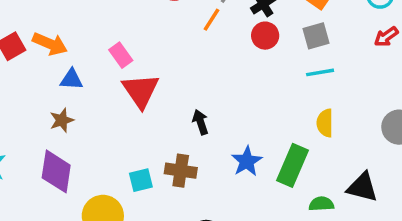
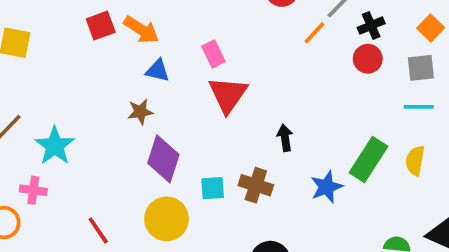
green rectangle: (293, 165) -> (369, 160), moved
purple diamond: (56, 171) -> (163, 159), moved

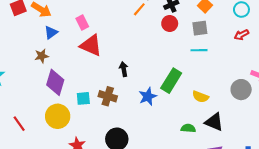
blue triangle: (158, 71) -> (51, 32), turned -48
red triangle: (228, 95) -> (91, 45), turned -40
yellow semicircle: (415, 161) -> (200, 97), moved, turned -77

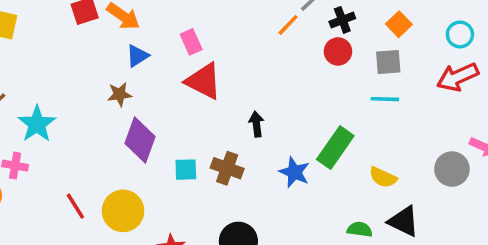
red arrow: (241, 35) -> (458, 77), size x1.6
blue star: (148, 96) -> (294, 172), turned -30
yellow circle: (58, 116) -> (123, 211), moved

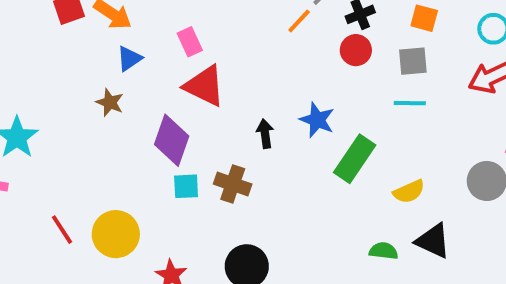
orange square: (399, 24) -> (424, 18), turned -30
brown star: (120, 94) -> (110, 102), turned 30
purple diamond: (140, 140) -> (172, 140), moved
blue star: (294, 172) -> (317, 120), moved
yellow semicircle: (383, 177) -> (409, 192), turned -48

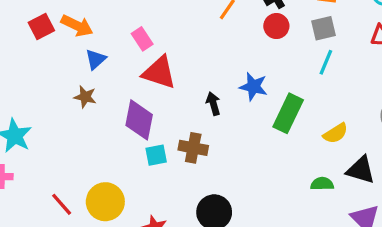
cyan line: (410, 103) -> (326, 62), turned -60

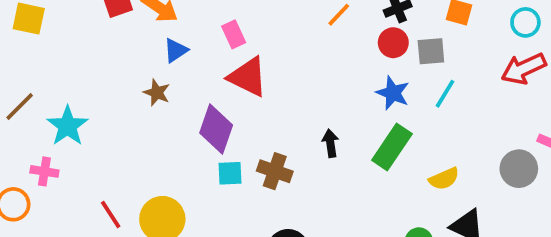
gray square: (323, 28) -> (431, 51), moved
blue star: (253, 87) -> (393, 93), moved
black arrow: (213, 104) -> (330, 143), moved

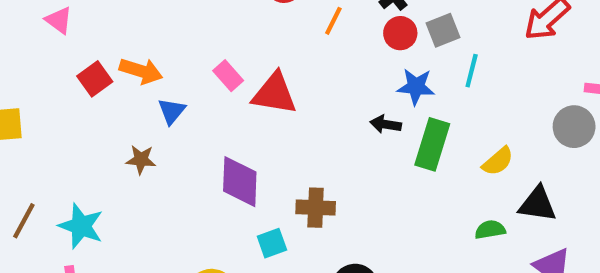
red triangle: (248, 77) -> (274, 94), moved
brown star: (157, 93) -> (141, 160), moved
black arrow: (330, 143) -> (386, 124), moved, turned -56
cyan square: (230, 173) -> (272, 243), moved

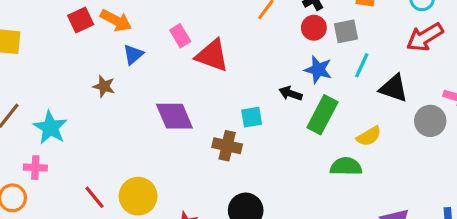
purple diamond: (240, 182) -> (174, 116), turned -36
black triangle: (538, 204) -> (394, 88), moved
green semicircle: (490, 230) -> (346, 167), moved, size x1.4
cyan square: (272, 243) -> (252, 117), moved

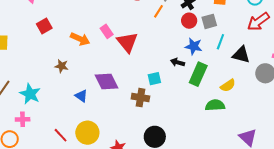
orange arrow: (116, 20) -> (80, 39), moved
blue triangle: (133, 54) -> (81, 96), moved, turned -40
red triangle: (212, 55) -> (127, 42), turned 35

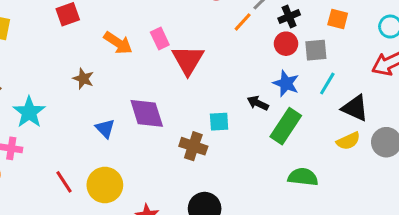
yellow semicircle: (228, 85) -> (348, 141), moved

